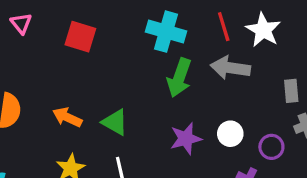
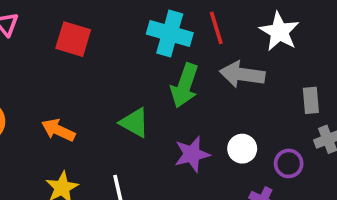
red line: (224, 27) -> (216, 28), moved
green triangle: (115, 122) -> (134, 123), moved

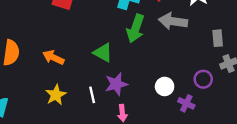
white circle: (242, 149) -> (165, 86), moved
purple star: (192, 154) -> (116, 84), moved

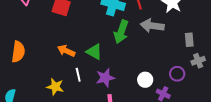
orange arrow: (53, 57) -> (66, 51), moved
yellow star: (56, 95) -> (55, 87), turned -30
white line: (92, 95) -> (78, 75), moved

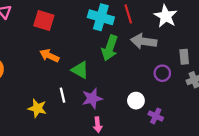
orange arrow: (66, 51) -> (49, 56), moved
purple circle: (177, 74) -> (162, 73), moved

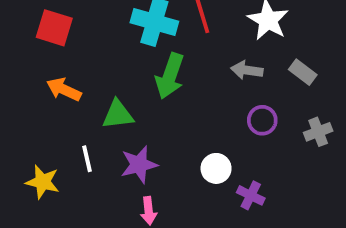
gray arrow: (144, 41) -> (247, 70), moved, size x0.7
gray rectangle: (184, 57) -> (303, 72), moved, turned -48
green triangle: (80, 70) -> (118, 114), turned -36

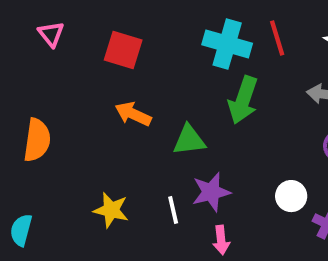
white line: (87, 159) -> (173, 210), moved

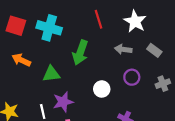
cyan cross: (227, 44) -> (49, 28), moved
white circle: (291, 196) -> (102, 89), moved

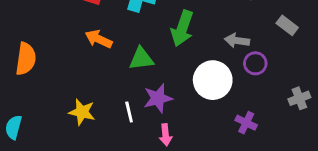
gray arrow: (123, 49) -> (237, 41), moved
gray cross: (163, 84) -> (299, 98), moved
white circle: (102, 89) -> (213, 80), size x1.6

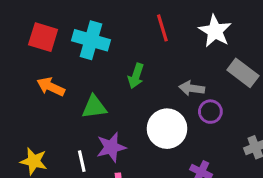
gray rectangle: (287, 25) -> (243, 73), size x1.4
green arrow: (182, 28) -> (136, 76), size x0.7

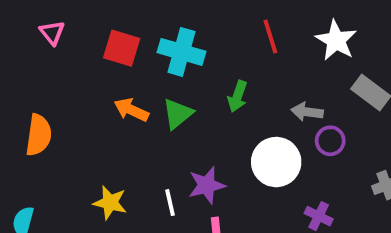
green triangle: (94, 107) -> (178, 114), moved, turned -32

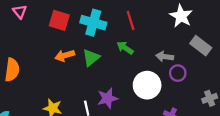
red line: (270, 36) -> (131, 20), moved
green arrow: (238, 96) -> (125, 48), turned 105
orange arrow: (131, 110) -> (65, 56), turned -42

